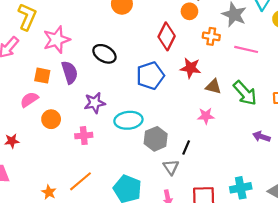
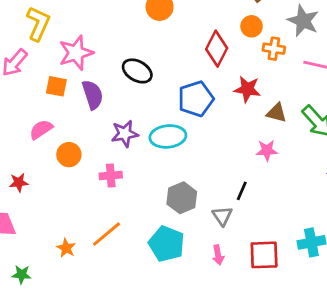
orange circle: (189, 11) -> (252, 26), moved
orange square: (42, 76) -> (56, 86), moved
cyan ellipse: (128, 120) -> (168, 136), moved
gray hexagon: (156, 139) -> (182, 198), moved

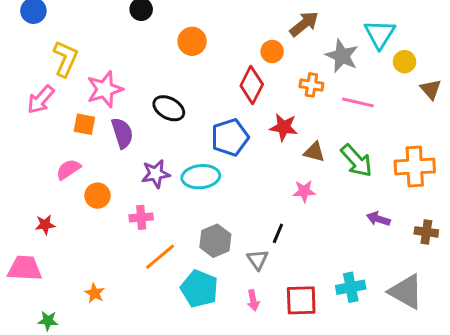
orange circle: (252, 26) -> (272, 52), moved
orange line: (107, 234) -> (160, 257), moved

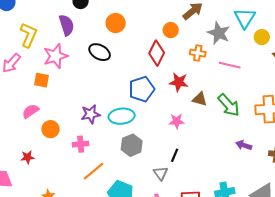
black ellipse: (169, 108) -> (100, 52), moved
purple semicircle: (122, 133) -> (67, 25), moved
pink star: (304, 191) -> (177, 121), moved
red star: (45, 225) -> (27, 157), moved
gray hexagon: (215, 241) -> (132, 145), moved

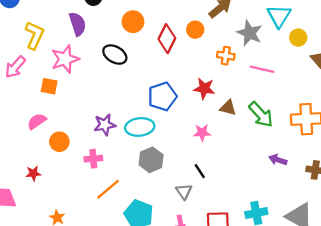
red diamond: (157, 53) -> (167, 39), moved
black line: (175, 155) -> (200, 171), turned -56

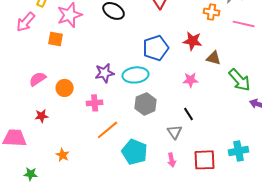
green arrow: (261, 115) -> (240, 80), moved
pink semicircle: (37, 121) -> (38, 79), moved

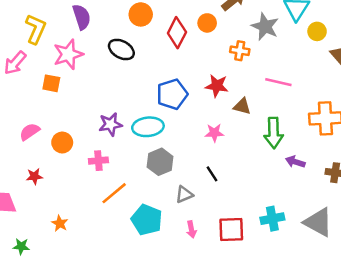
pink line: (244, 24) -> (278, 82), moved
green arrow: (240, 80) -> (274, 133), turned 40
gray triangle: (175, 132) -> (184, 194), moved, turned 42

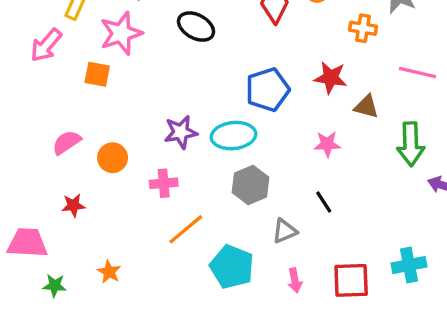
green star: (21, 246) -> (55, 285), moved

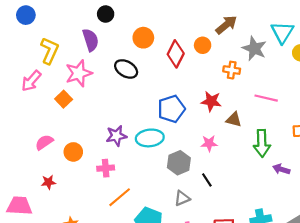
orange square: (97, 74) -> (64, 99), turned 35
gray hexagon: (251, 185) -> (179, 163), moved

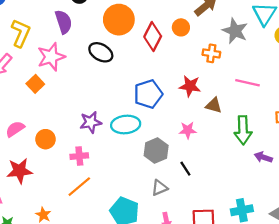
orange circle: (143, 38) -> (119, 20), size x1.4
red star: (48, 182) -> (20, 171), size x1.6
orange line: (120, 197) -> (79, 187), moved

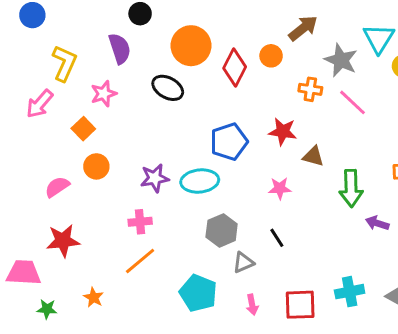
pink star: (51, 57) -> (104, 94), size x0.7
pink line: (247, 83) -> (353, 102), moved, turned 30
orange circle: (45, 139) -> (96, 166), moved
gray hexagon: (156, 150) -> (222, 230), moved

